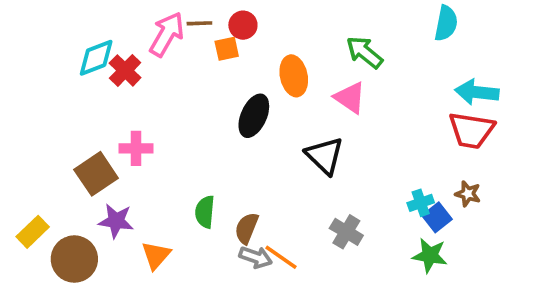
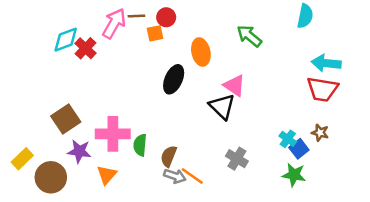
pink triangle: (350, 98) -> (234, 85), moved
pink cross: (136, 148) -> (113, 134), moved, size x1.5
cyan cross: (421, 203) -> (288, 139), turned -35

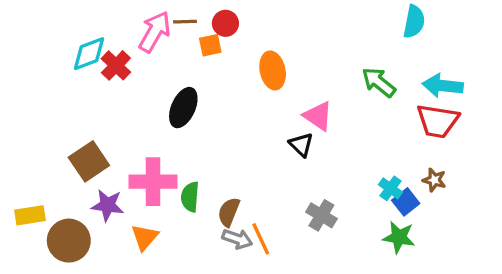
green arrow: (249, 36) -> (379, 82), moved
black ellipse: (174, 79) -> (183, 108), moved
black triangle: (222, 107) -> (301, 145), size x0.7
yellow rectangle: (22, 159) -> (30, 215), turned 35
orange line: (192, 176) -> (261, 239), turned 30

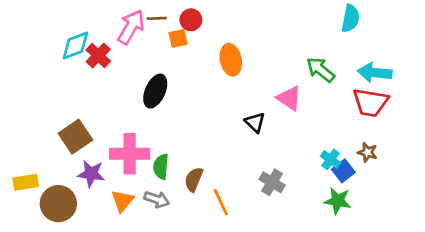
pink triangle: (318, 116) -> (289, 98), moved
gray arrow: (237, 239) -> (157, 199), moved

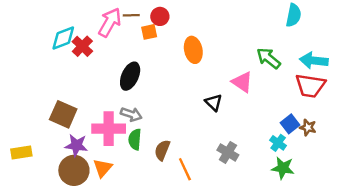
brown square: (75, 137) -> (63, 114), turned -32
cyan cross: (331, 159) -> (278, 143), moved
blue square: (343, 171) -> (290, 124), moved
gray arrow: (157, 199) -> (131, 114), moved
brown circle: (58, 204) -> (74, 170), moved

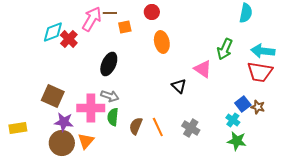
red circle: (160, 16) -> (152, 12), moved
green arrow: (268, 58) -> (225, 49), turned -105
orange line: (185, 169) -> (158, 127), moved

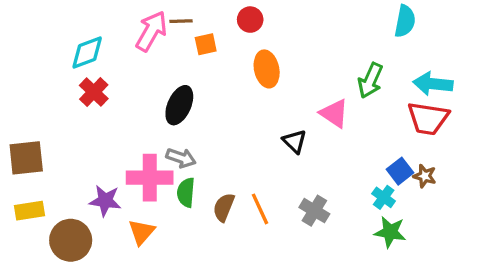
red cross: (69, 39) -> (94, 92), moved
brown square: (53, 96) -> (26, 158), moved, turned -30
brown circle: (62, 143) -> (71, 240), moved

